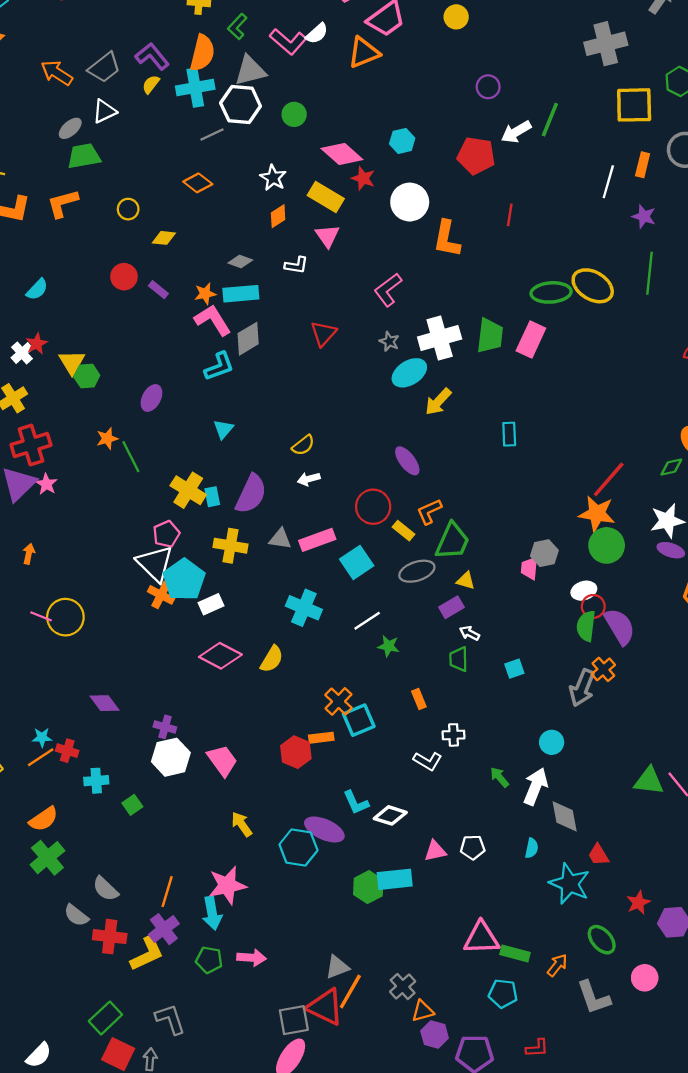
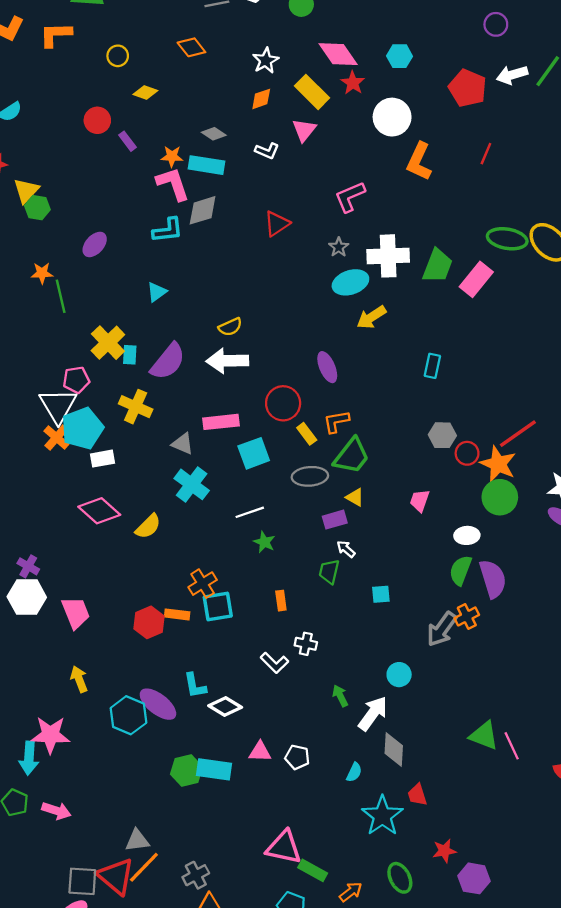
white arrow: (309, 479) -> (227, 361), size x1.8
gray triangle: (280, 539) -> (183, 444), moved
gray hexagon: (544, 553) -> (442, 435), moved
red circle: (593, 606) -> (467, 453), moved

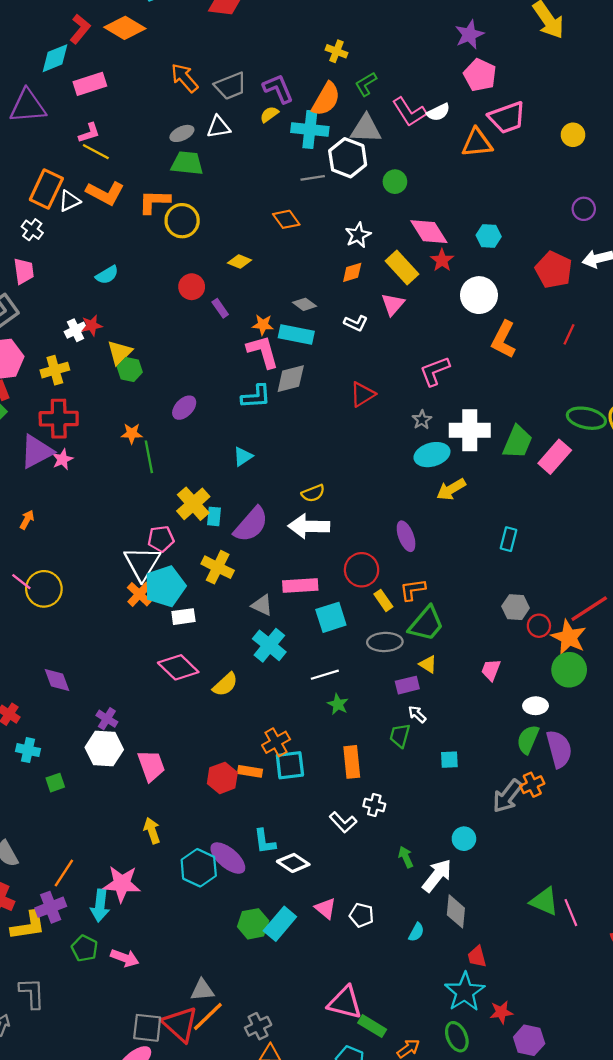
yellow circle: (118, 56) -> (182, 221), moved, size x1.6
orange rectangle: (281, 601) -> (352, 762), size x1.6
pink triangle: (260, 752) -> (325, 908), turned 35
cyan rectangle: (214, 769) -> (280, 924), turned -60
cyan star: (382, 816) -> (465, 992), moved

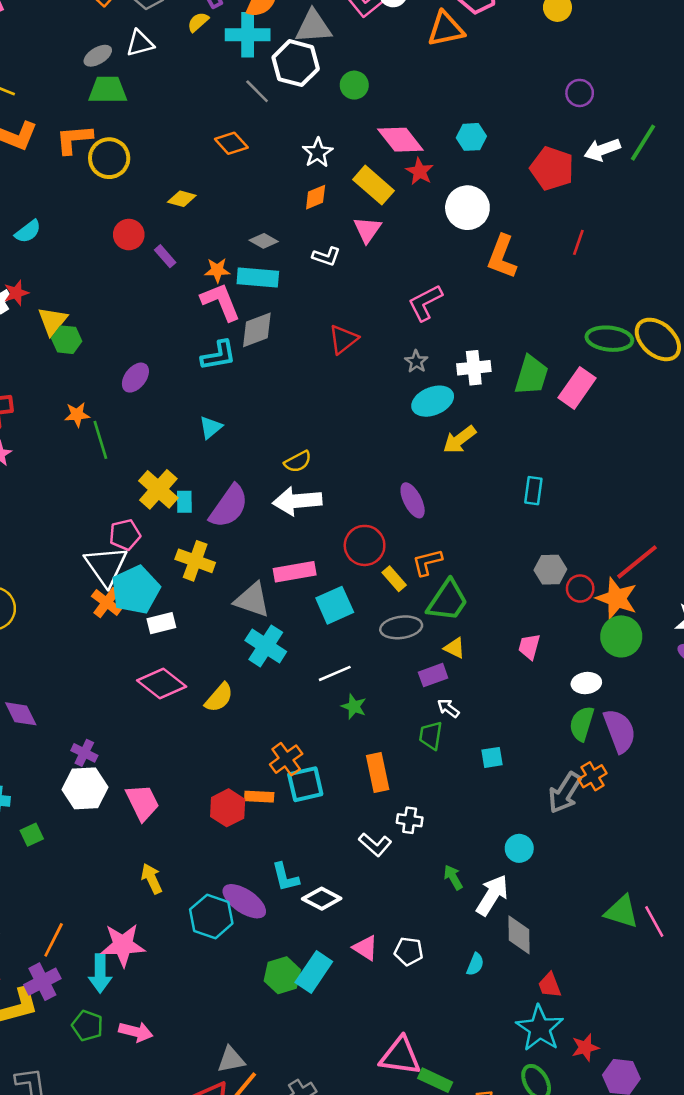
gray line: (313, 178) -> (257, 91), turned 60
white cross: (470, 430) -> (474, 368), size x0.7
gray triangle: (262, 605) -> (252, 600), size x1.4

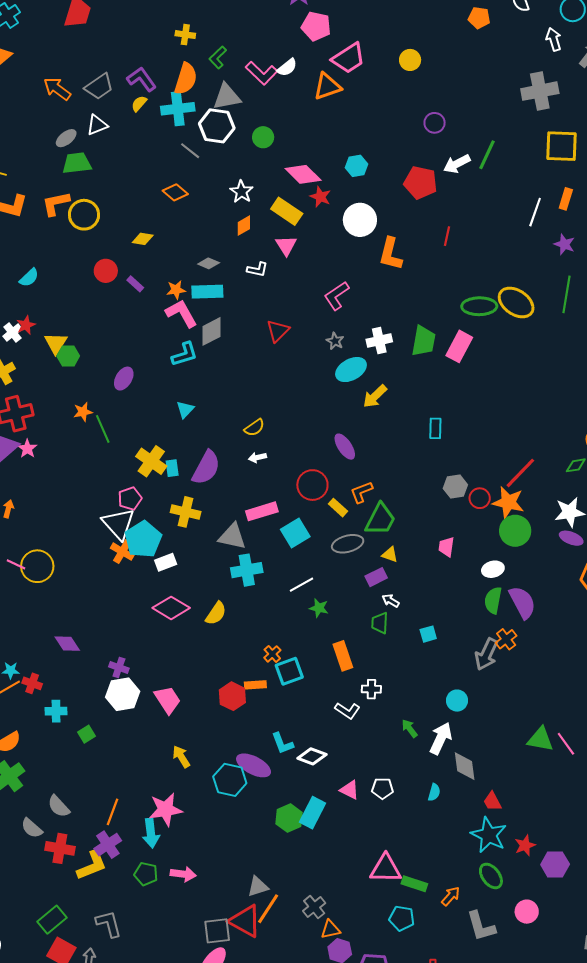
white arrow: (297, 501) -> (257, 457), size x0.5
cyan cross: (266, 646) -> (247, 570), turned -36
orange cross: (286, 759) -> (272, 654), size x0.7

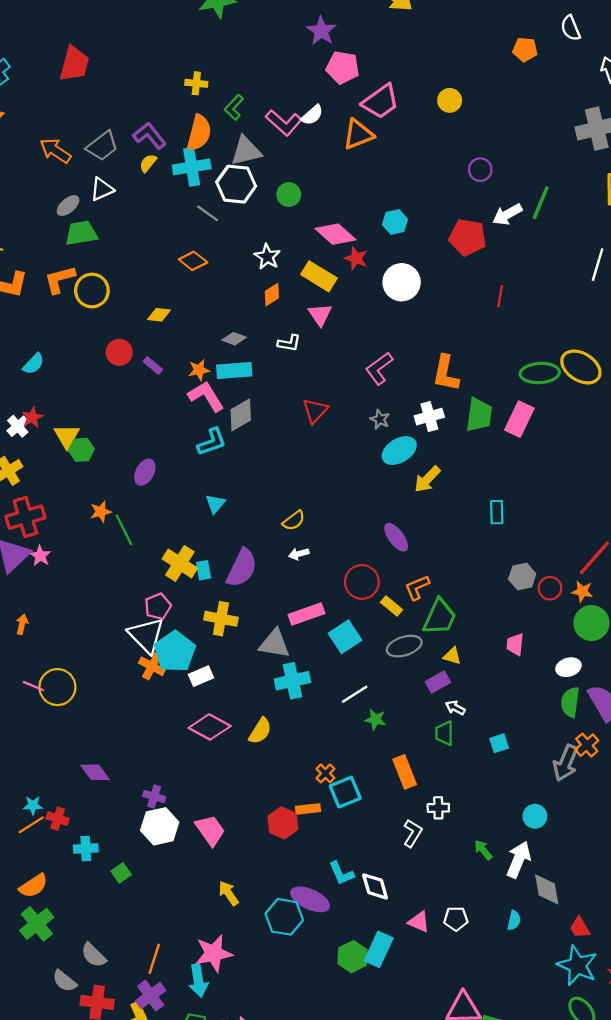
orange L-shape: (391, 254) -> (446, 373), moved
orange star: (508, 502) -> (582, 591), size x0.6
white L-shape: (347, 711) -> (413, 833), turned -90
white diamond: (312, 756) -> (375, 886), turned 56

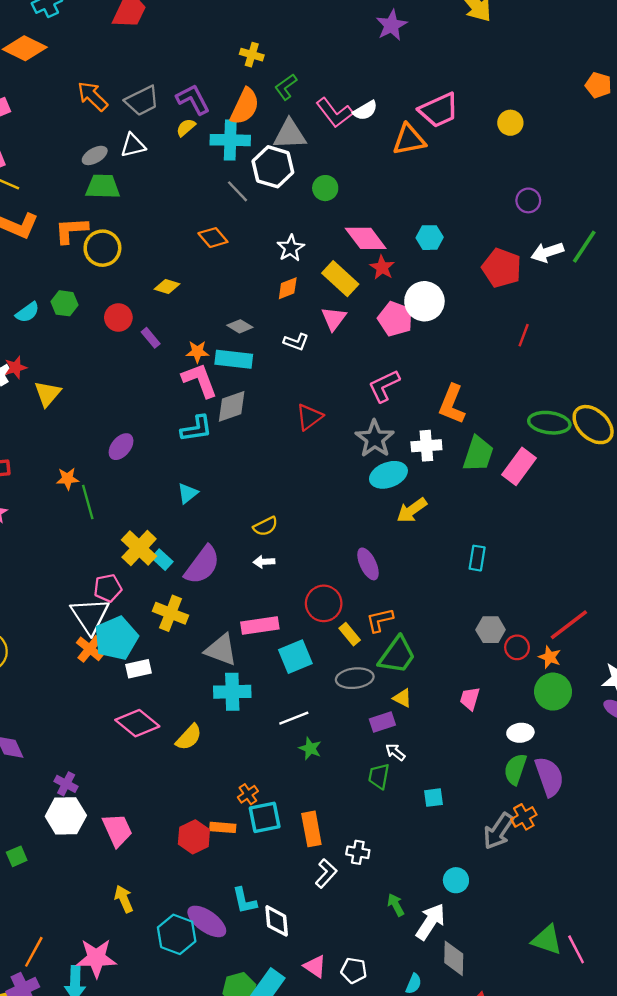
pink pentagon: (343, 67) -> (395, 319), moved
gray star: (380, 419) -> (375, 439), size x1.8
green hexagon: (81, 450) -> (65, 303), moved
cyan rectangle: (204, 570) -> (162, 560), turned -48
orange rectangle: (405, 772) -> (311, 829), moved

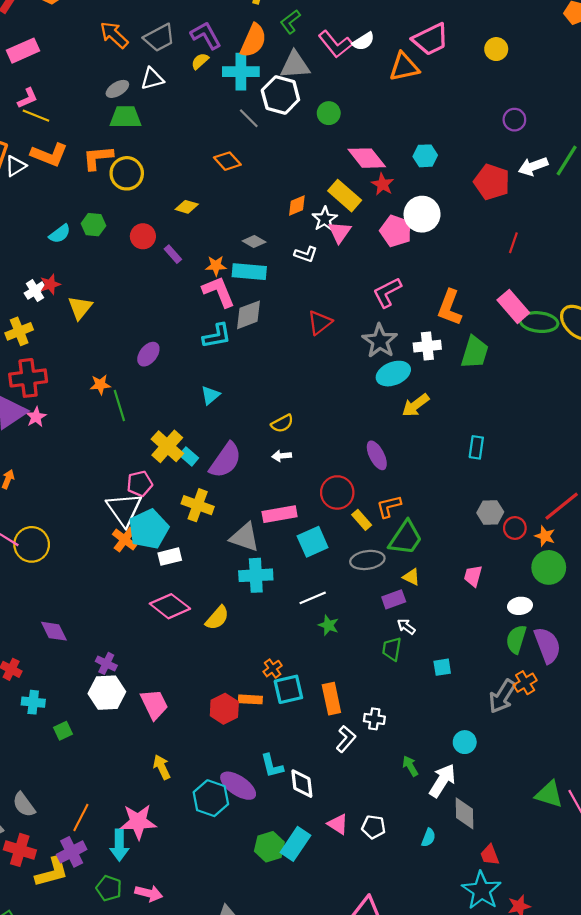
white star: (291, 248) -> (325, 219), moved
pink rectangle: (519, 466) -> (513, 306), moved, turned -76

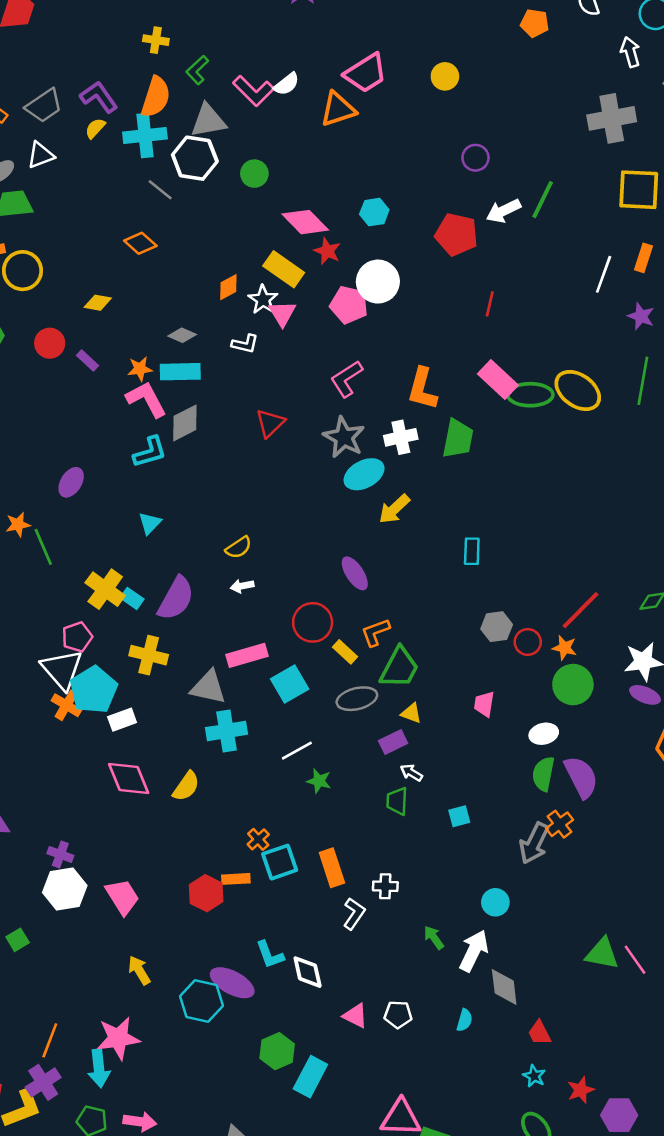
pink diamond: (170, 606) -> (129, 779), turned 36
cyan rectangle: (295, 844) -> (310, 1077), moved
cyan star: (482, 890) -> (534, 1076), size x0.5

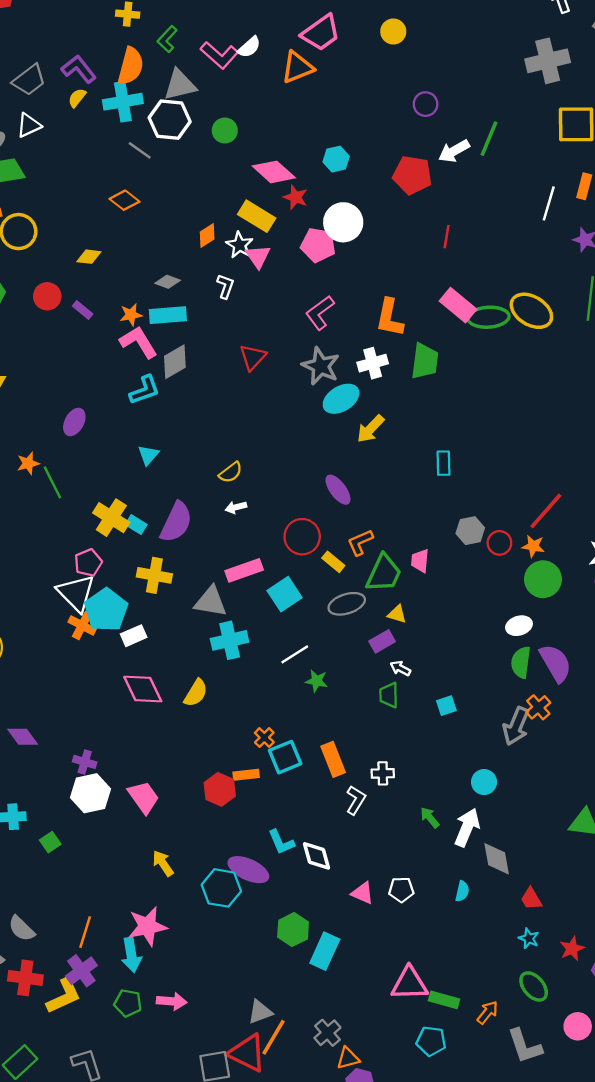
white L-shape: (245, 344) -> (225, 286), turned -80
pink trapezoid: (484, 704) -> (420, 561), moved

